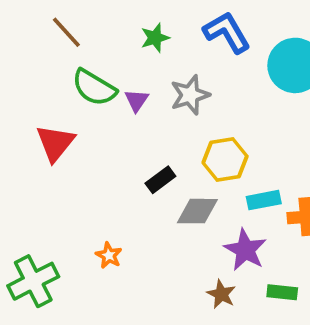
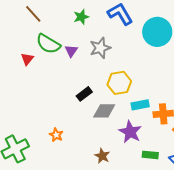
red triangle: (55, 143) -> (27, 59), moved, size x0.6
brown star: (221, 294) -> (102, 156), moved

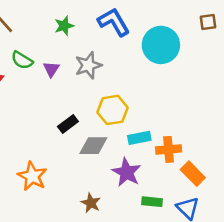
green semicircle: (48, 44) -> (22, 60), size x0.7
orange star: (56, 135) -> (32, 176), size x1.6

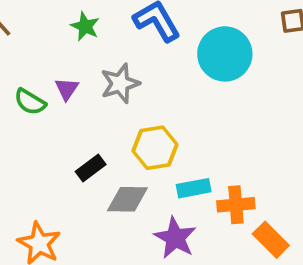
green star: (64, 26) -> (85, 26), turned -30
green semicircle: (22, 60) -> (30, 102), moved

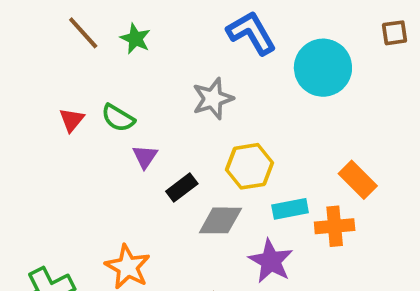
green star: (85, 26) -> (135, 39), moved
purple triangle: (67, 89) -> (145, 157), moved
orange rectangle: (271, 240) -> (358, 180), moved

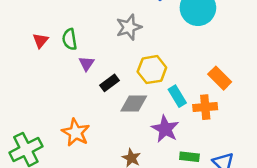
green semicircle: (118, 118) -> (70, 39), turned 50
cyan rectangle: (290, 209) -> (177, 96), turned 70

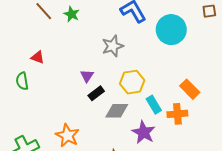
green semicircle: (70, 39) -> (22, 81), moved
red triangle: (40, 40) -> (38, 57), turned -48
purple triangle: (87, 63) -> (87, 76), moved

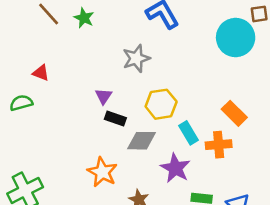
cyan circle: (171, 30) -> (236, 37), moved
green semicircle: (22, 81) -> (21, 103), turned 84
black rectangle: (96, 93) -> (115, 119), turned 56
orange star: (67, 135) -> (102, 172), moved

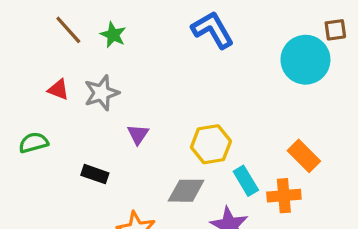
gray star: (136, 58) -> (102, 93), moved
red triangle: (41, 73) -> (58, 90), moved
black rectangle: (115, 119) -> (95, 174), moved

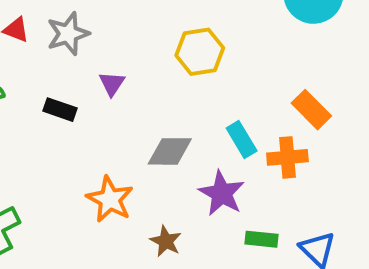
yellow hexagon: (211, 144) -> (200, 52), moved
black rectangle: (95, 174) -> (60, 110), moved

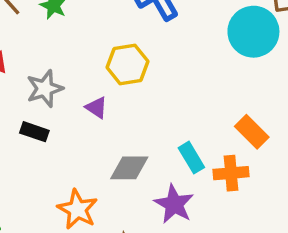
gray star: (68, 34) -> (45, 89), moved
yellow hexagon: (200, 52) -> (128, 64), moved
purple triangle: (112, 84) -> (96, 108), moved, turned -30

